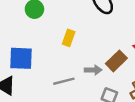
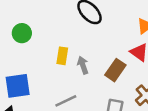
gray arrow: (93, 70) -> (83, 65), moved, turned -98

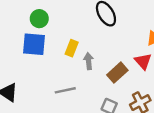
blue square: (18, 86) -> (34, 44), moved

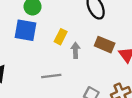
brown rectangle: (117, 73) -> (105, 45), moved, turned 60

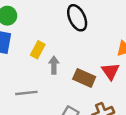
brown rectangle: (105, 45) -> (84, 78), moved

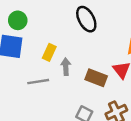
gray line: (26, 93) -> (38, 82), moved

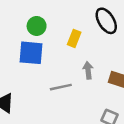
yellow rectangle: (49, 52) -> (74, 38), moved

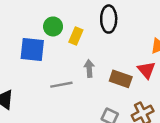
black ellipse: (106, 21) -> (109, 19), turned 30
green circle: (37, 26) -> (53, 26), moved

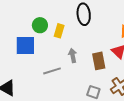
brown rectangle: (121, 79) -> (99, 61), turned 66

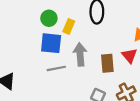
blue square: (25, 46) -> (51, 43), moved
gray arrow: (73, 55) -> (80, 54), size x1.5

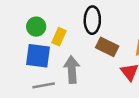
brown rectangle: (107, 63) -> (107, 47), moved, turned -60

